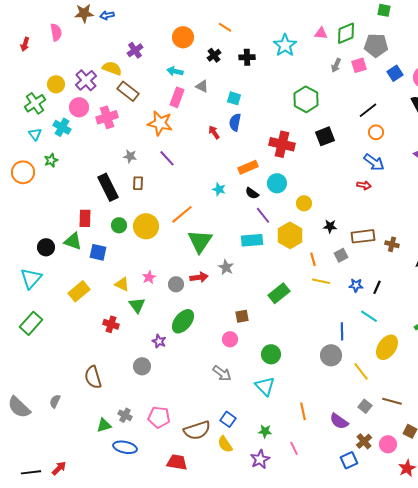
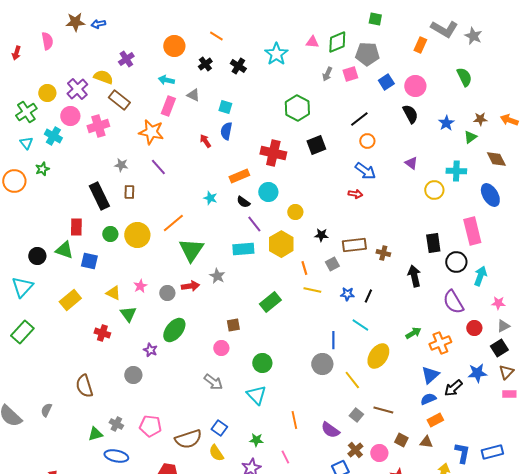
black cross: (247, 57) -> (238, 66), turned 35

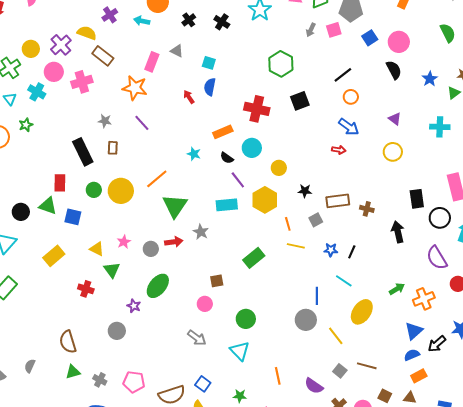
cyan arrow: (166, 80) -> (142, 21), moved
yellow circle: (434, 190) -> (393, 152), moved
green triangle: (95, 434) -> (73, 372), moved

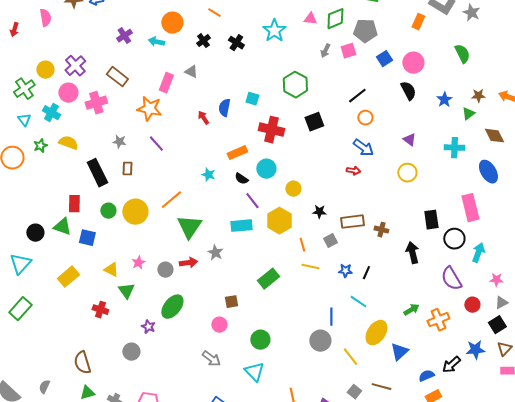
yellow semicircle: (87, 33) -> (68, 143), moved
cyan square: (209, 63) -> (252, 99), moved
blue triangle: (414, 331) -> (399, 352), moved

